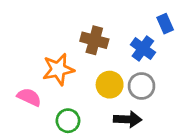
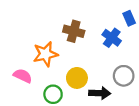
yellow circle: (110, 85) -> (77, 78), moved
gray circle: (142, 86) -> (124, 76), moved

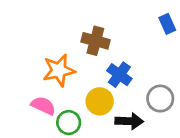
blue cross: (112, 38) -> (119, 75), moved
pink semicircle: (23, 76) -> (43, 106), moved

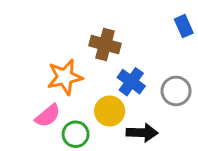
gray circle: (160, 99) -> (176, 91), moved
pink semicircle: (43, 106) -> (48, 116), turned 115

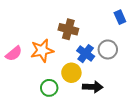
gray circle: (176, 91) -> (108, 49), moved
pink semicircle: (48, 116) -> (14, 54), moved

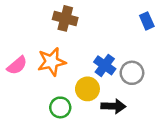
brown cross: (68, 29) -> (65, 18), moved
gray circle: (108, 49) -> (132, 73), moved

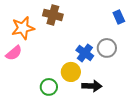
orange star: (52, 62) -> (23, 28), moved
gray circle: (132, 73) -> (107, 48), moved

